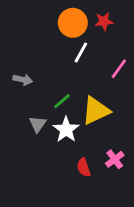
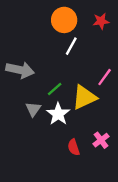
red star: (104, 21) -> (101, 21), moved
pink line: (119, 69) -> (105, 77), moved
gray arrow: (23, 80) -> (20, 70), size x1.6

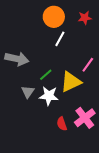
white star: (58, 114) -> (49, 96), turned -30
pink cross: (101, 140) -> (85, 118), size x1.5

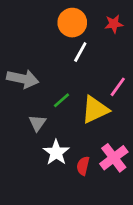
white star: (49, 96) -> (56, 152), moved, turned 30
red semicircle: (62, 124) -> (83, 166), turned 32

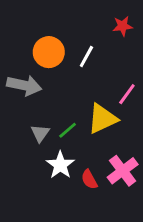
orange circle: (72, 23) -> (49, 52), moved
green line: (62, 100) -> (68, 130), moved
red semicircle: (83, 166) -> (89, 179), turned -42

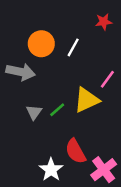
white star: (60, 165) -> (51, 170), moved
pink cross: (123, 171) -> (104, 170), moved
red semicircle: (89, 179) -> (76, 151), size x1.5

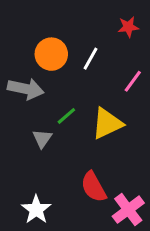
pink line: (107, 79) -> (133, 81), moved
green line: (57, 110) -> (66, 116), moved
white star: (51, 170) -> (36, 210), moved

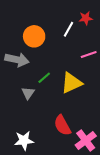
white line: (91, 59) -> (68, 29), moved
pink line: (133, 81) -> (89, 55), turned 35
white star: (36, 210) -> (24, 141), turned 30

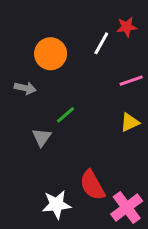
gray arrow: (17, 60) -> (25, 88), size x0.6
yellow triangle: (72, 83) -> (130, 122), moved, size x0.6
white star: (24, 141) -> (57, 205), moved

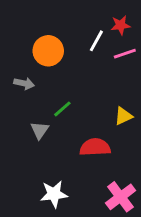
pink line: (131, 81) -> (125, 54), moved
red semicircle: (92, 185) -> (95, 147), moved, turned 116

